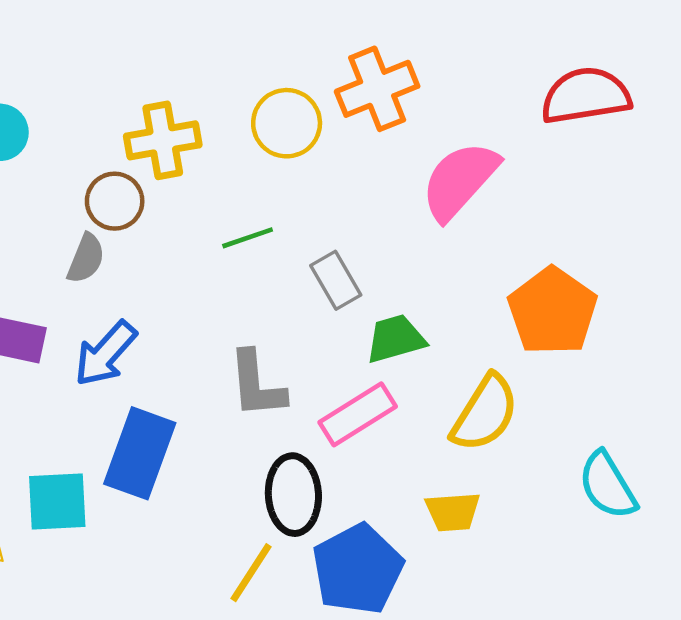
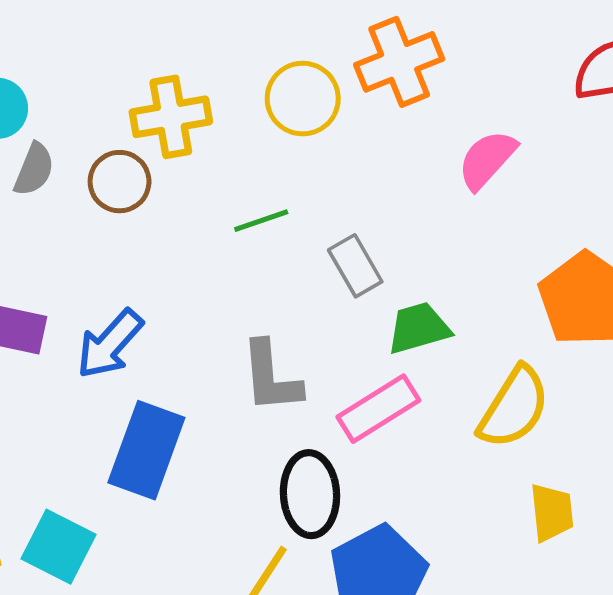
pink semicircle: (460, 181) -> (487, 160), size x0.7
gray semicircle: (86, 258) -> (34, 169), moved
cyan square: (57, 501) -> (58, 547), moved, turned 30
yellow trapezoid: (453, 512) -> (552, 512), moved, turned -92

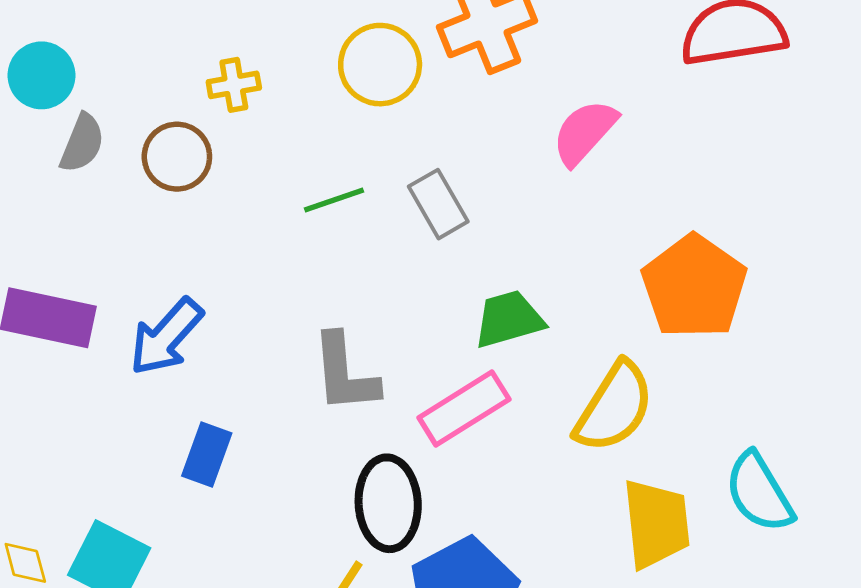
yellow cross: (171, 117) -> (234, 85), size x0.6
gray rectangle: (355, 266) -> (438, 204), moved
blue rectangle: (146, 450) -> (207, 455), size x0.6
yellow trapezoid: (552, 512) -> (656, 524), size x1.4

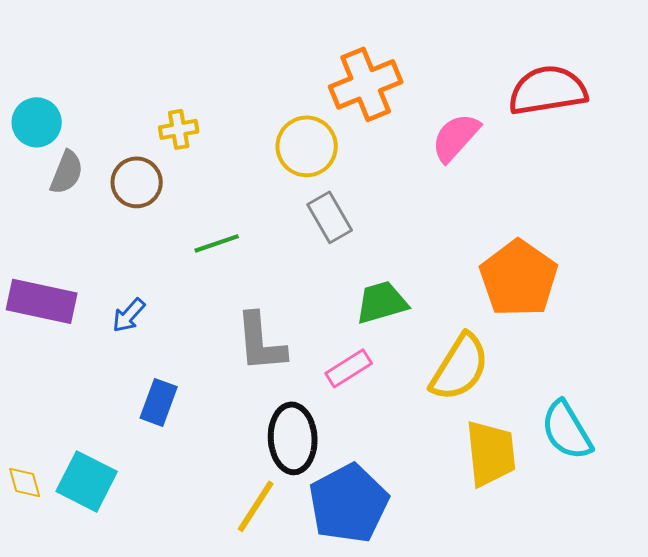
yellow circle: (380, 65) -> (307, 146), moved
pink semicircle: (584, 132) -> (456, 137), moved
green line: (334, 200) -> (217, 243), moved
blue arrow: (166, 337) -> (129, 315), size x0.6
pink rectangle: (464, 408) -> (349, 368), size x0.7

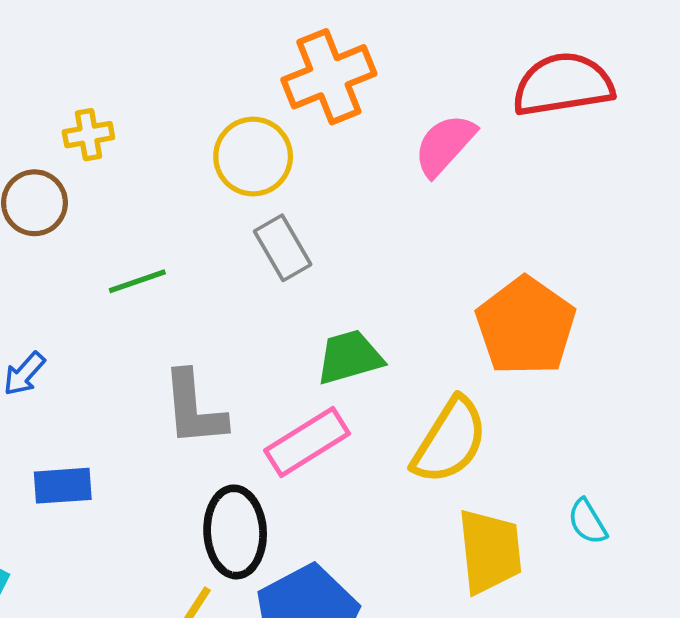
pink rectangle: (349, 368) -> (307, 442), size x1.4
blue rectangle: (159, 402) -> (63, 486), turned 66
cyan semicircle: (567, 430) -> (587, 522), size x0.6

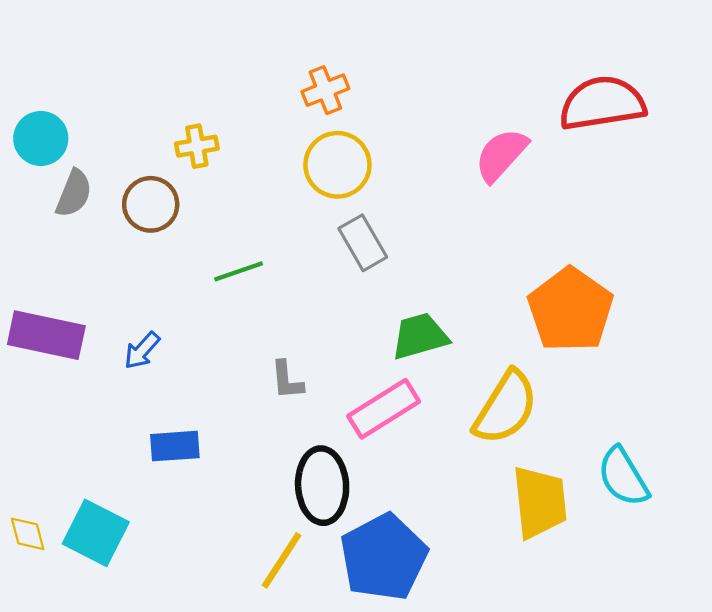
orange cross: (329, 77) -> (325, 90), moved, size x0.6
gray L-shape: (194, 409) -> (287, 380), size x0.6
cyan semicircle: (587, 522) -> (623, 477), size x1.5

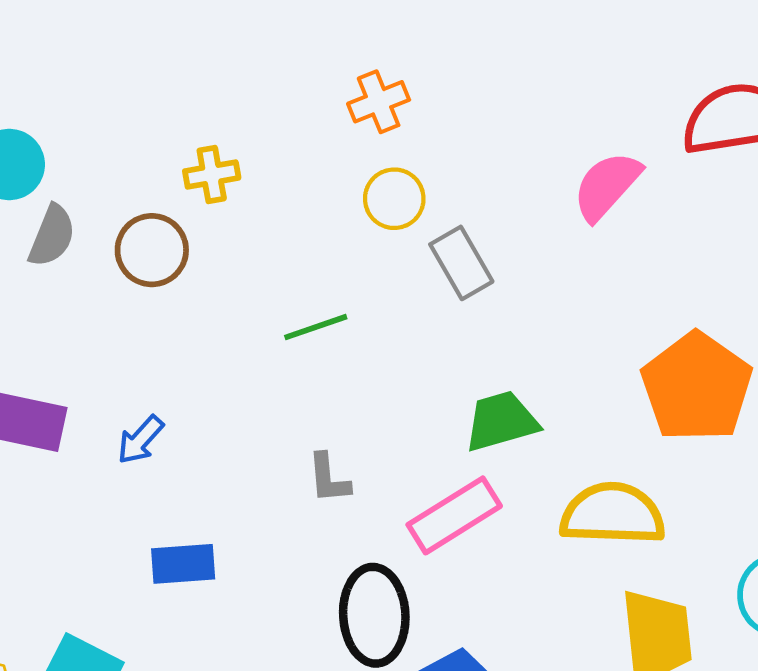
yellow circle: (337, 165) -> (394, 199), size x0.7
gray rectangle: (363, 243) -> (461, 263), moved
green line: (239, 271) -> (316, 327), moved
yellow semicircle: (506, 408) -> (612, 514), turned -120

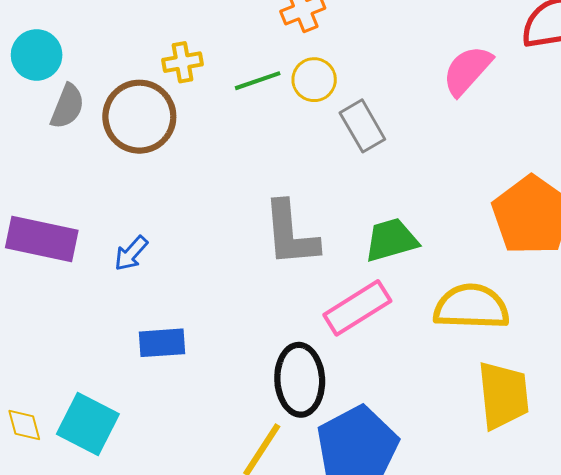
brown circle: (152, 250) -> (139, 117), size x1.4
green line: (316, 327) -> (258, 81), moved
gray L-shape: (329, 478) -> (290, 234), moved, size x1.8

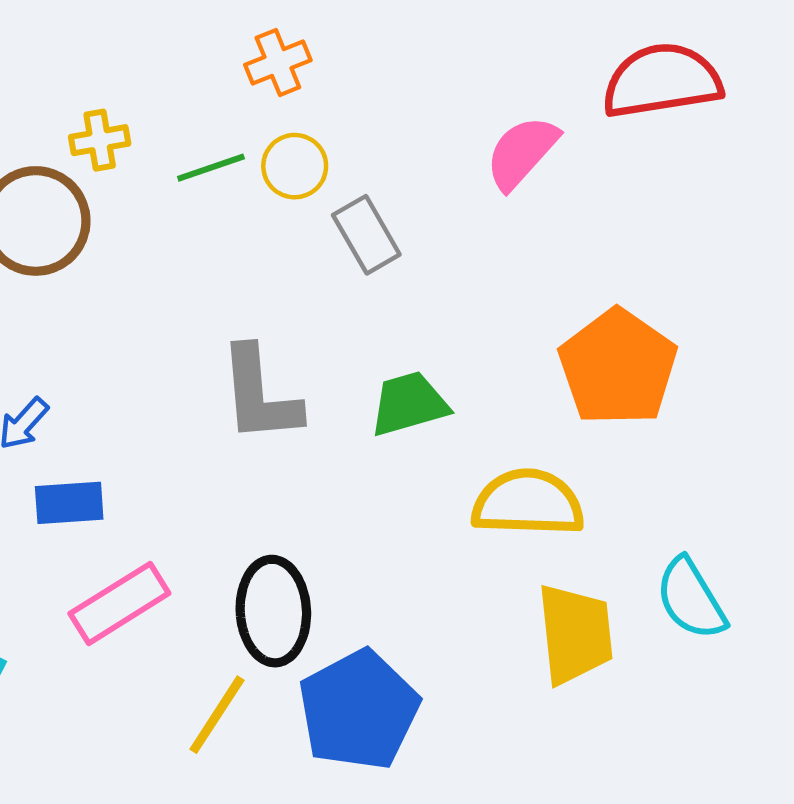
pink rectangle: (357, 308) -> (119, 603), moved
blue rectangle: (162, 343) -> (69, 503), moved

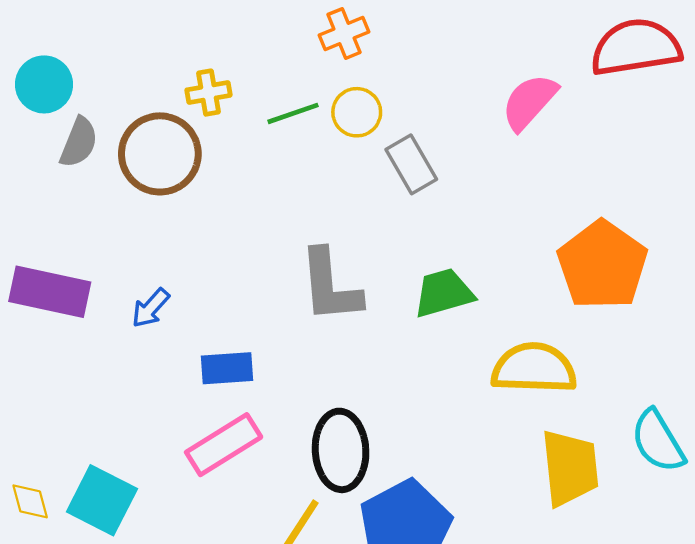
blue rectangle: (69, 503) -> (227, 368), moved

